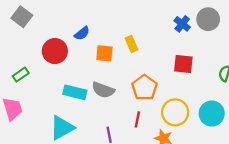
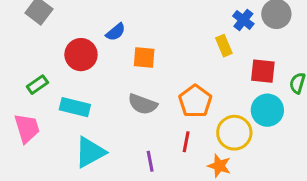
yellow rectangle: (132, 44) -> (224, 46), moved
red square: (183, 64) -> (263, 71), moved
cyan rectangle: (75, 92) -> (75, 107), moved
cyan circle: (212, 114) -> (267, 110), moved

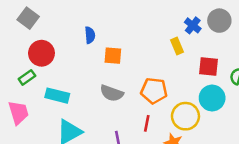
blue semicircle: (116, 32) -> (90, 35), turned -56
red circle: (81, 55) -> (41, 53), moved
orange pentagon: (195, 101) -> (154, 91), turned -30

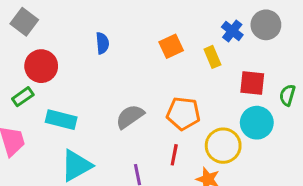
orange square: (113, 56) -> (171, 46), moved, turned -30
gray semicircle: (112, 93) -> (130, 117), turned 125

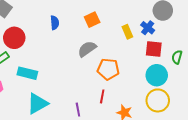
blue cross: (232, 31) -> (148, 28), moved
orange square: (171, 46) -> (92, 20), moved
gray semicircle: (130, 117) -> (87, 49), moved
yellow circle: (223, 146) -> (158, 100), moved

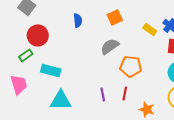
yellow rectangle: (127, 32) -> (150, 29), turned -32
cyan triangle: (37, 104) -> (61, 100), turned 30
purple line: (78, 110) -> (103, 94), moved

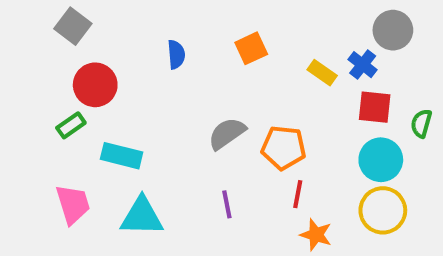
gray semicircle: (110, 46) -> (227, 133), moved
pink trapezoid: (19, 84) -> (73, 204), moved
red line: (125, 93) -> (298, 194), moved

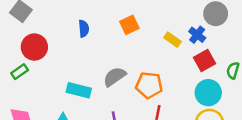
red square: (375, 107) -> (205, 61), turned -35
cyan rectangle: (122, 156) -> (79, 90), moved

